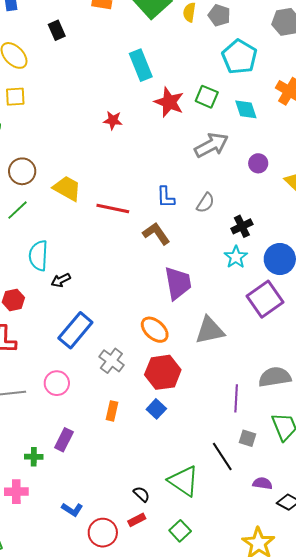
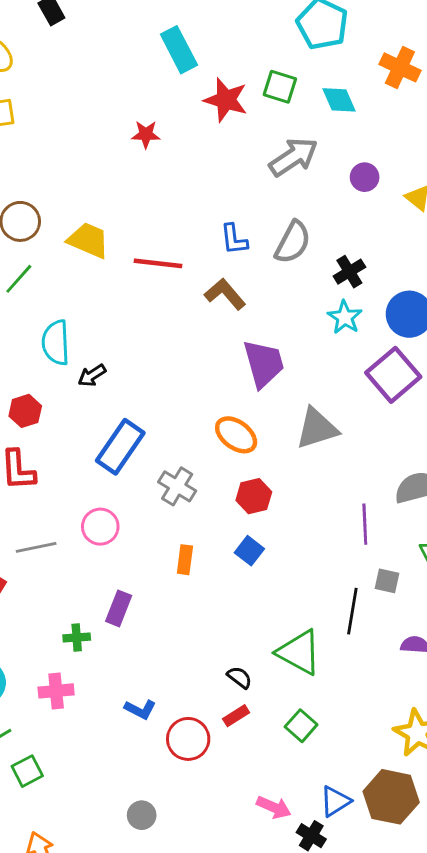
gray semicircle: (205, 203) -> (293, 242), size x1.4
red hexagon: (163, 372) -> (254, 496), size x0.7
black line: (222, 457) -> (352, 611), turned 48

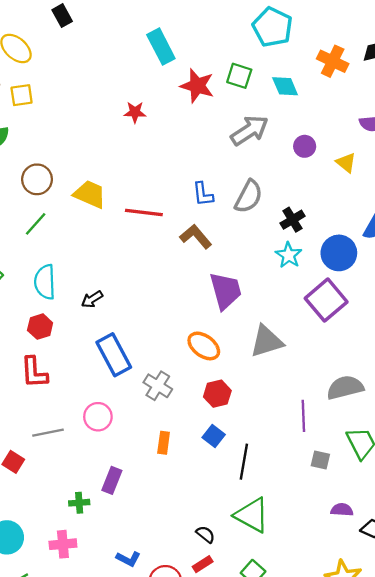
cyan semicircle: (56, 343) -> (45, 282), moved
blue rectangle: (120, 447) -> (114, 355), turned -63
black line: (352, 611) -> (244, 462), moved

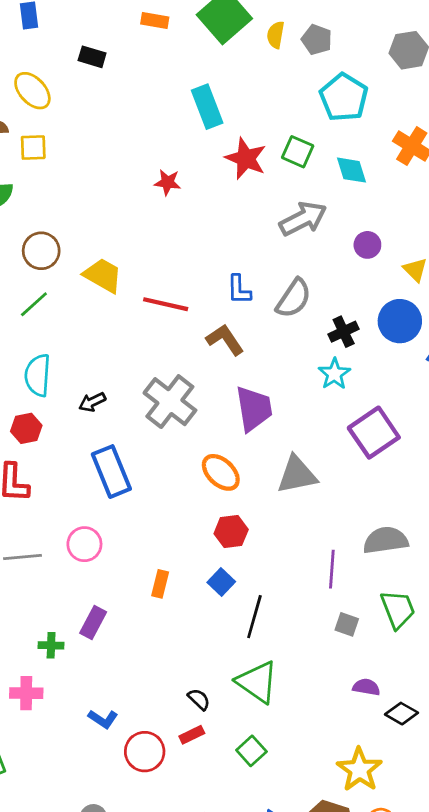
black rectangle: (62, 16) -> (92, 57), turned -50
blue circle: (339, 253) -> (400, 321), moved
gray cross: (158, 386) -> (170, 402), moved, size x1.5

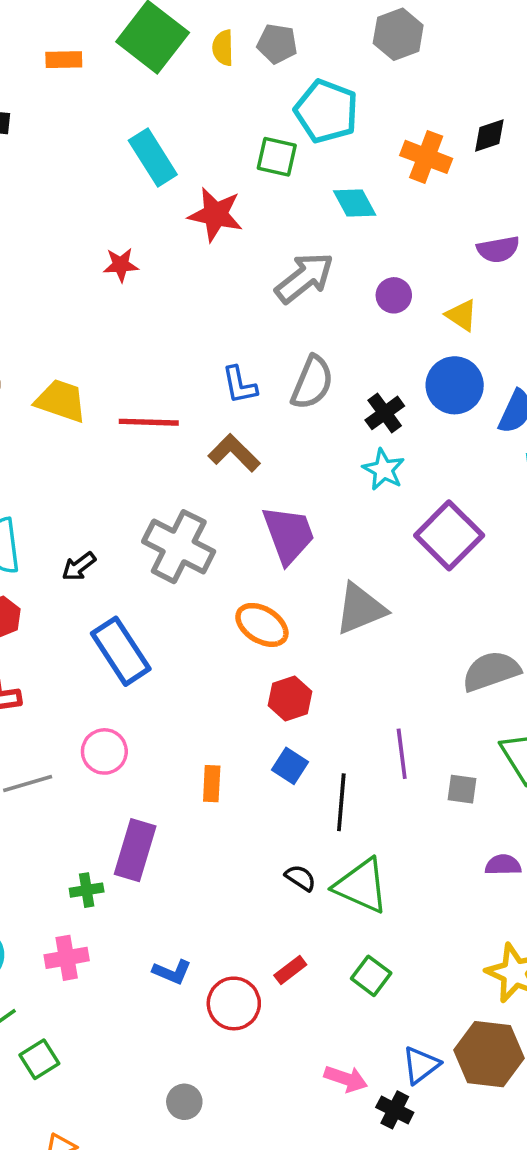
green square: (298, 152) -> (277, 157), moved
purple line: (332, 569) -> (402, 754), moved
purple rectangle: (93, 623) -> (135, 850), size x1.4
black semicircle: (199, 699) -> (300, 878), moved

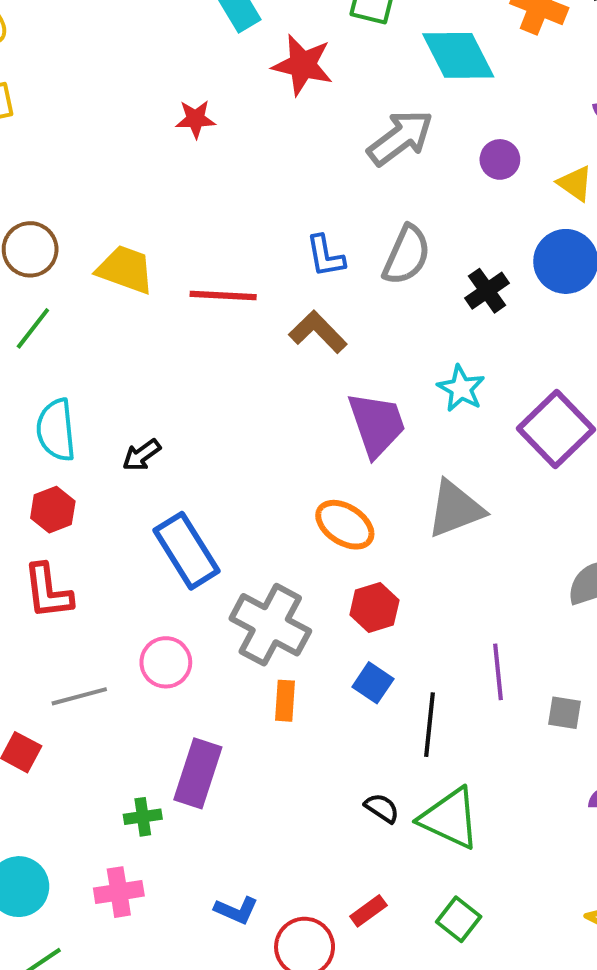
cyan diamond: (355, 203) -> (458, 55), size x1.5
cyan star: (384, 470) -> (461, 388), moved
gray cross: (179, 547) -> (270, 625), moved

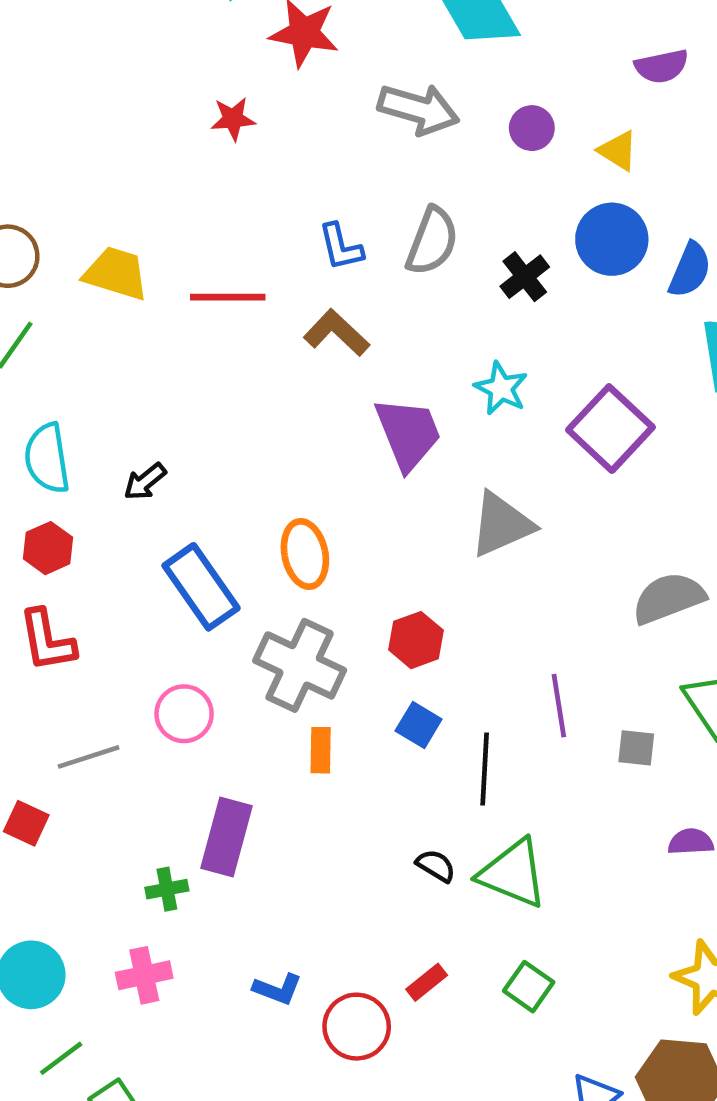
red star: (196, 119) -> (233, 119), moved
gray arrow: (400, 138) -> (418, 109), turned 56
orange ellipse: (345, 525) -> (305, 554), moved, turned 48

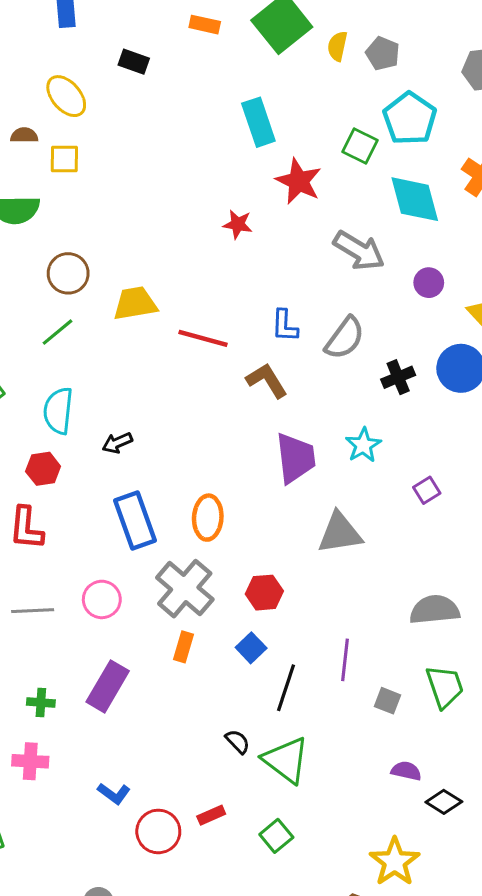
yellow trapezoid: (116, 273) -> (135, 304), turned -42
purple square: (610, 429) -> (427, 490), size x0.5
green cross: (167, 889) -> (41, 703), moved

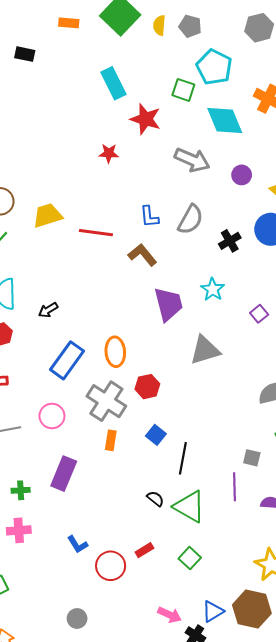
blue rectangle: (135, 521) -> (67, 360), turned 63
red hexagon: (264, 593) -> (147, 387), moved
purple line: (345, 660) -> (235, 487), moved
blue L-shape: (114, 793) -> (78, 544), turned 30

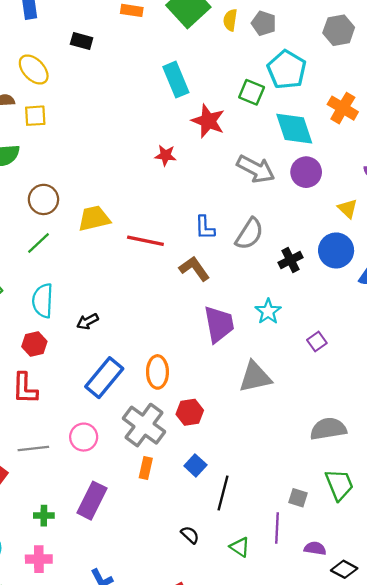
purple circle: (242, 175) -> (306, 172), moved, size x1.4
green triangle: (189, 507) -> (240, 547), moved, size x0.6

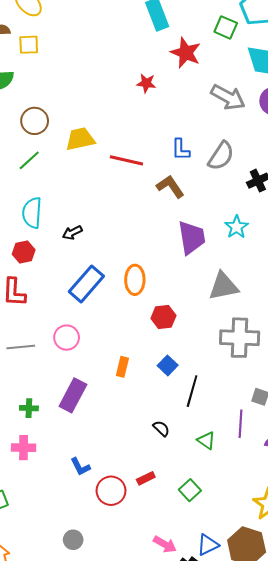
gray cross: (144, 425) -> (240, 338), moved, turned -36

